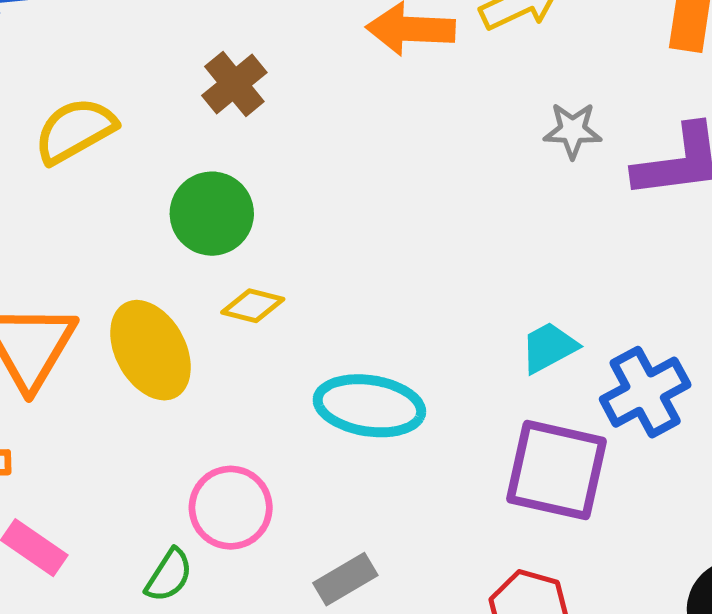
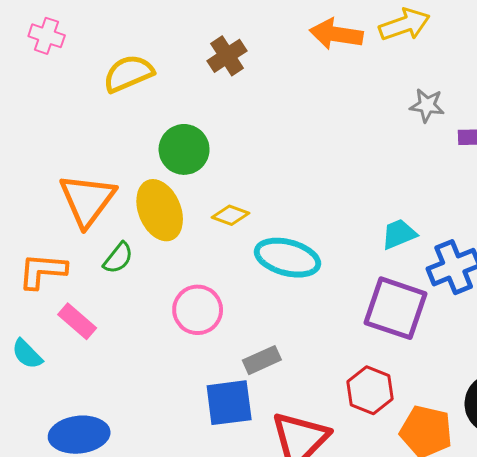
green circle: (212, 214) -> (184, 149), moved
yellow diamond: (253, 306) -> (230, 215), moved
green semicircle: (169, 575) -> (118, 258), moved

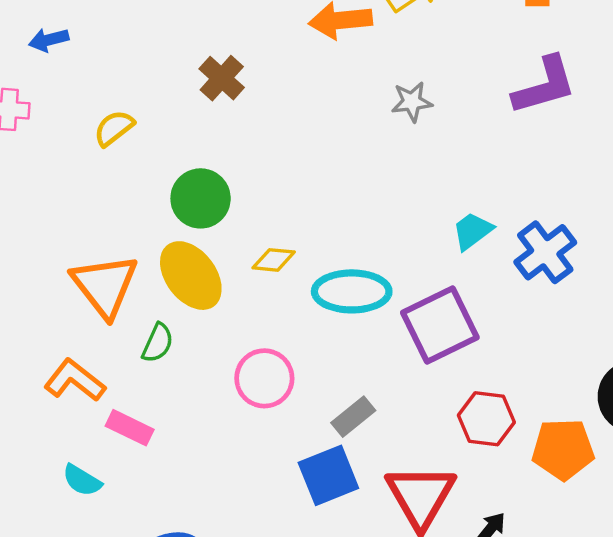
yellow semicircle: (128, 74) -> (114, 128), size x0.7
gray star: (427, 105) -> (412, 102), moved
orange L-shape: (42, 271) -> (75, 380), turned 48
purple square: (396, 308) -> (440, 325), moved, turned -30

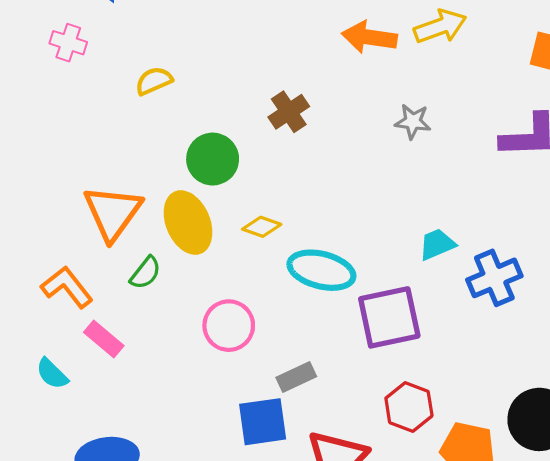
brown cross: (222, 78) -> (289, 112), moved

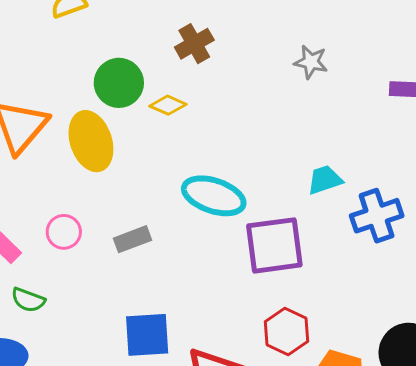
yellow diamond: (262, 227) -> (168, 105), moved
green semicircle: (145, 273) -> (28, 300), moved, turned 68
pink circle: (229, 326) -> (64, 232), moved, size x0.7
gray rectangle: (296, 377) -> (133, 239), moved

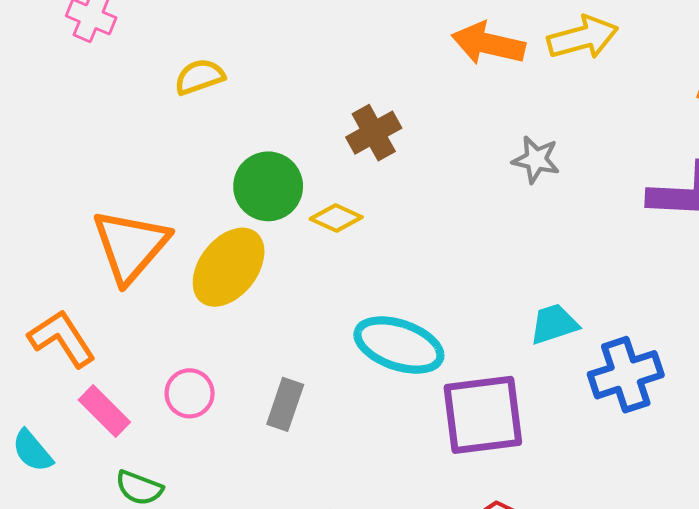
yellow ellipse: (91, 141) -> (229, 267), turned 56
gray rectangle: (133, 239) -> (285, 404), turned -51

